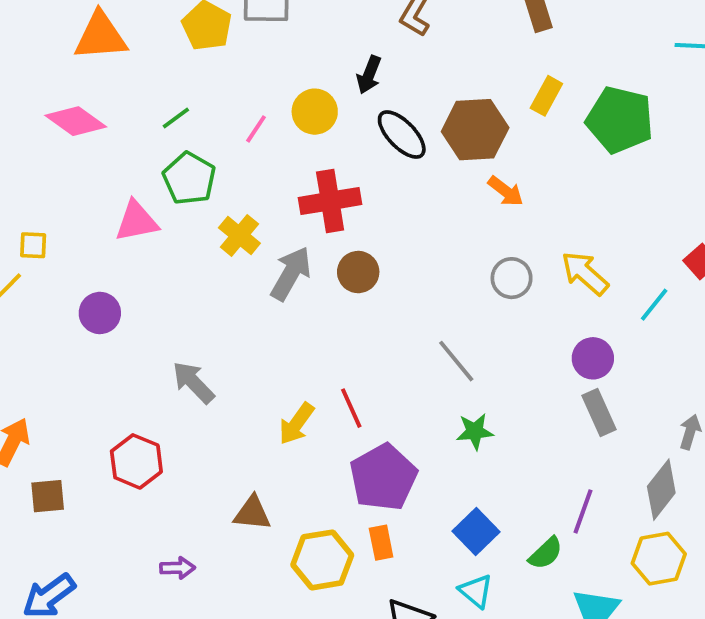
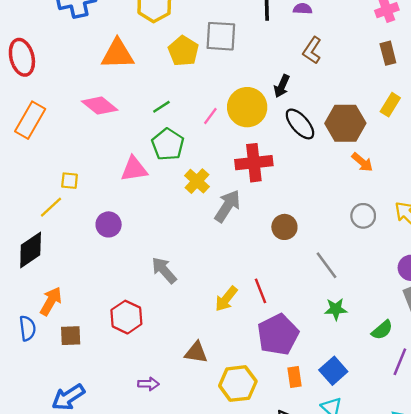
yellow circle: (315, 112) -> (247, 107), size x1.4
brown circle: (358, 272) -> (284, 227), moved
orange rectangle: (381, 543) -> (295, 377), moved
green semicircle: (546, 553) -> (382, 330), moved

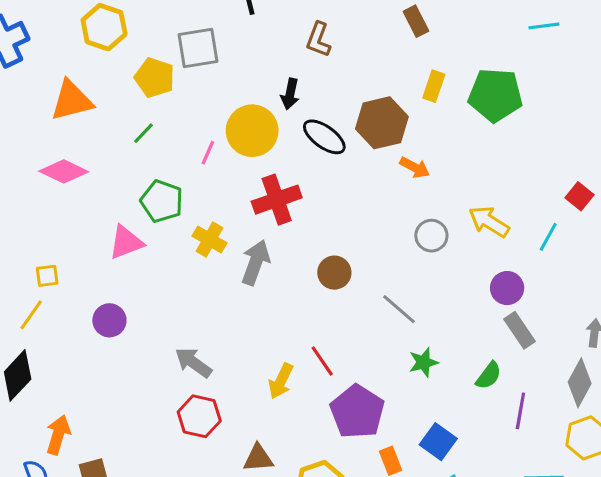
green line: (161, 107) -> (144, 133), moved
red hexagon: (126, 317) -> (199, 416), moved

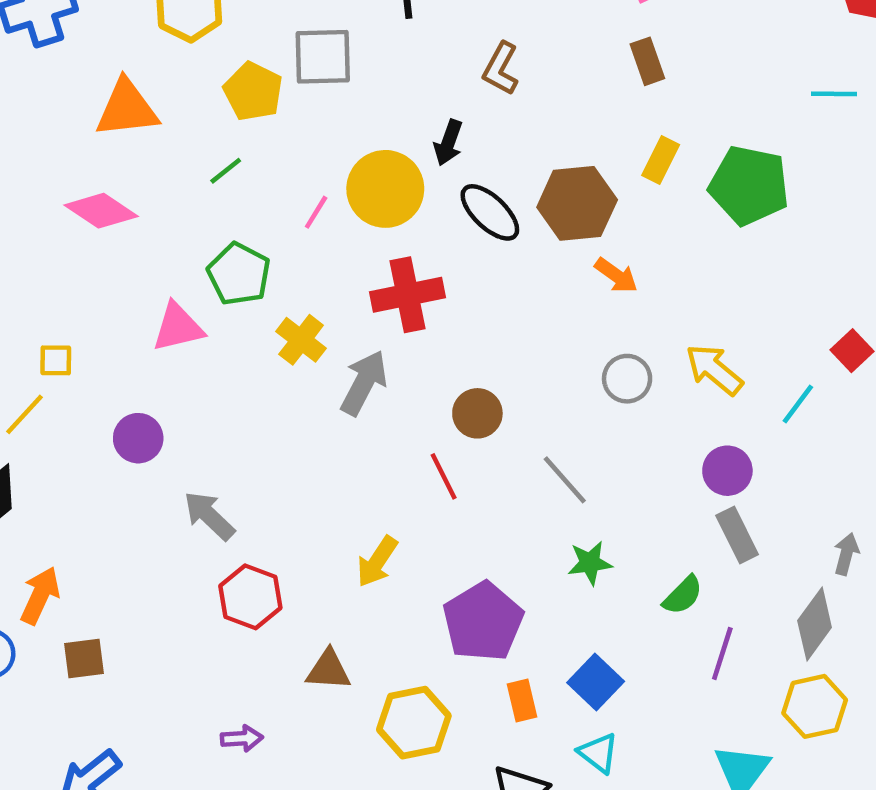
red line: (322, 361) -> (444, 476), moved
gray arrow: (193, 363) -> (209, 516), moved

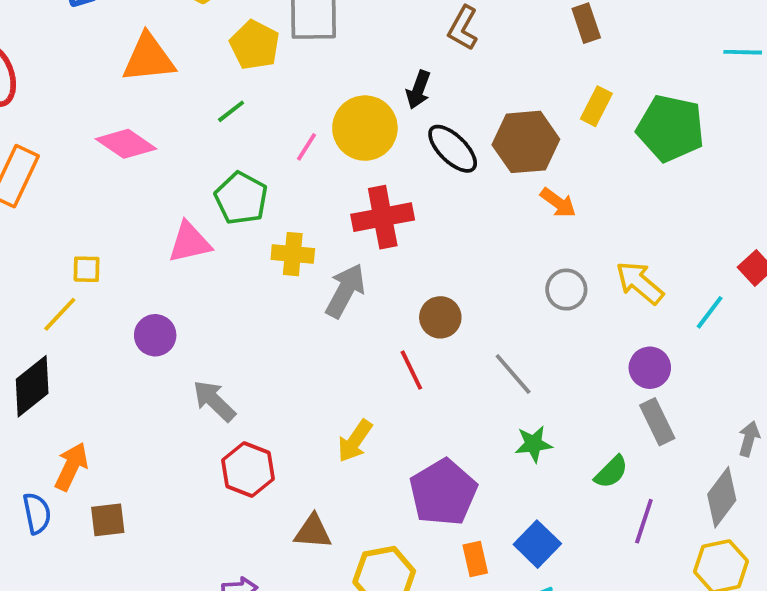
yellow cross: (301, 340) -> (293, 254), turned -33

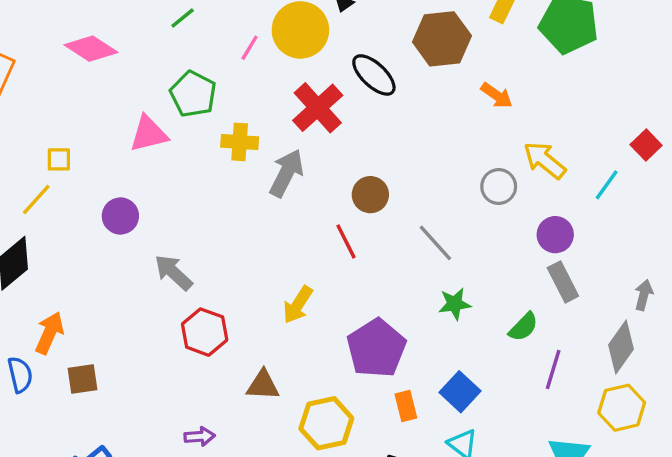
black ellipse: (453, 149) -> (374, 75), moved
orange arrow: (558, 203) -> (497, 95), moved
red cross: (383, 217) -> (318, 108), turned -30
gray circle: (566, 290) -> (499, 187), moved

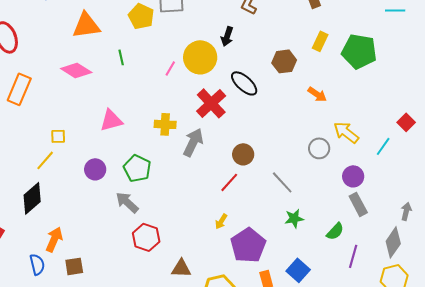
green line: (183, 18) -> (121, 57), moved, turned -63
brown hexagon: (442, 39) -> (284, 61), size x0.7
green pentagon: (193, 94) -> (137, 168), moved
red line: (346, 241) -> (229, 182), turned 70
yellow arrow: (298, 305) -> (221, 221), moved, size x0.7

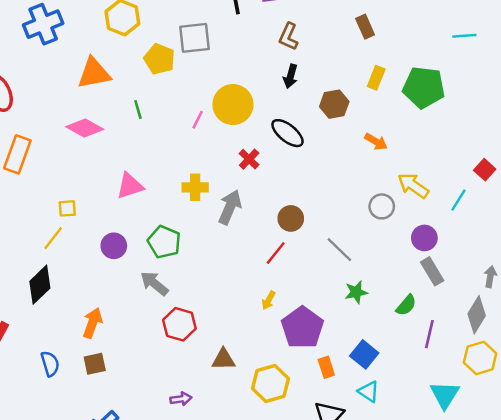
black arrow: (227, 36) -> (291, 76), moved
red cross: (211, 103) -> (249, 159), size x0.6
orange arrow: (54, 239) -> (93, 323), moved

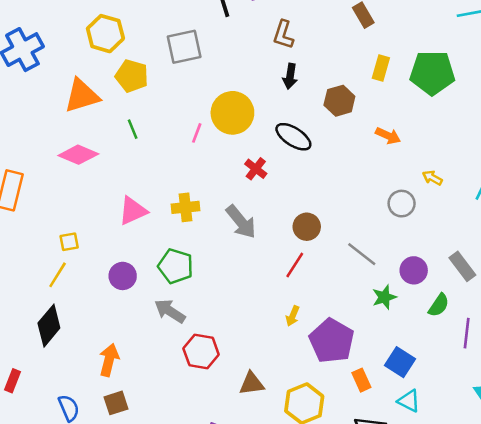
yellow pentagon: (159, 59) -> (132, 76), moved
yellow arrow: (413, 186) -> (432, 178), size x0.6
yellow cross: (195, 187) -> (185, 207), moved
gray arrow: (230, 207) -> (241, 222), turned 124
purple circle: (424, 238) -> (414, 270), moved

